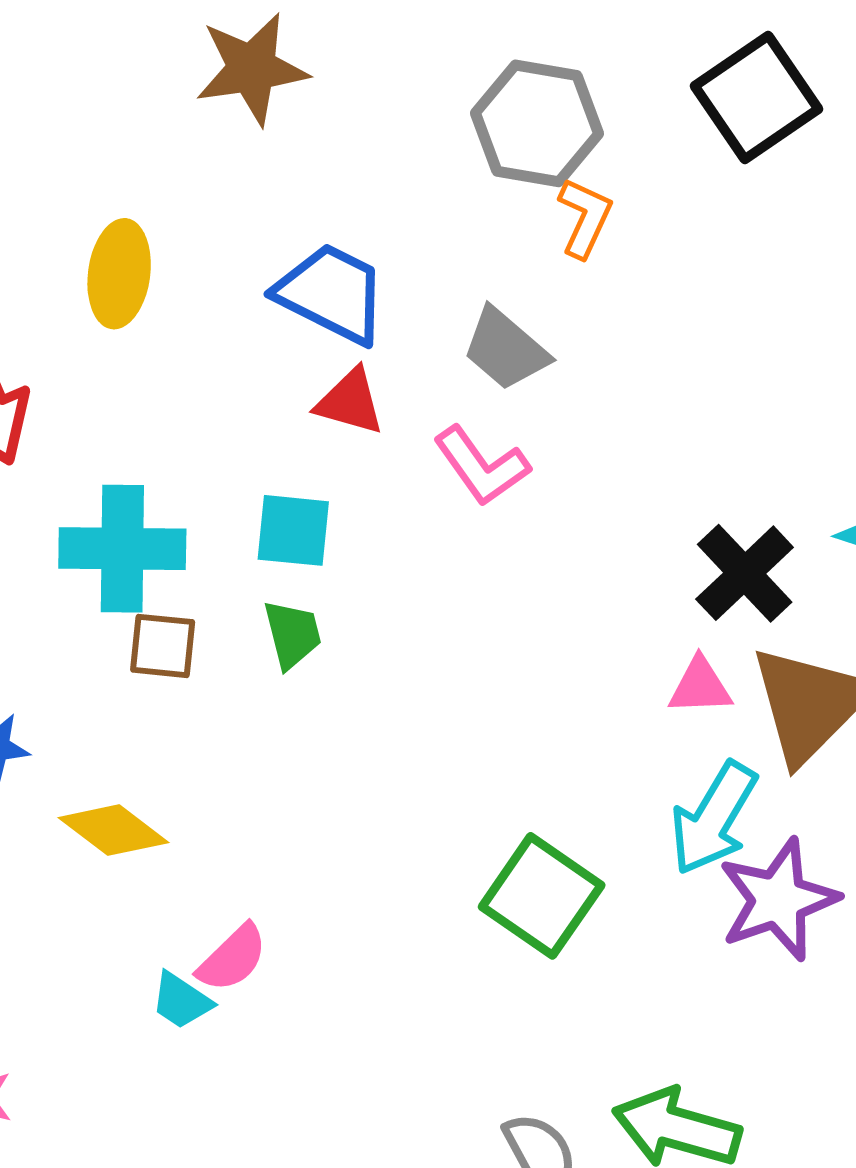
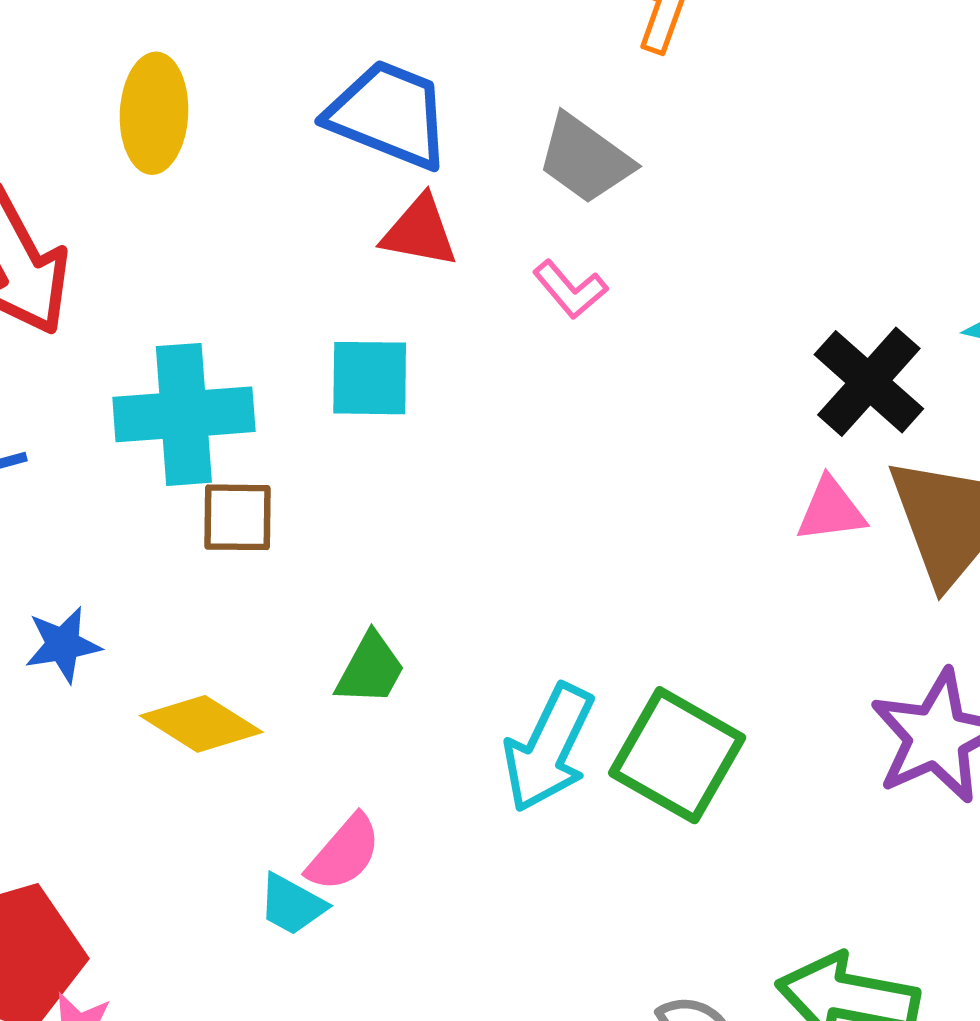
pink L-shape: (482, 466) -> (570, 289), size x0.7
green trapezoid: (292, 634) -> (370, 669), moved, turned 48
cyan arrow: (714, 818) -> (548, 748), moved

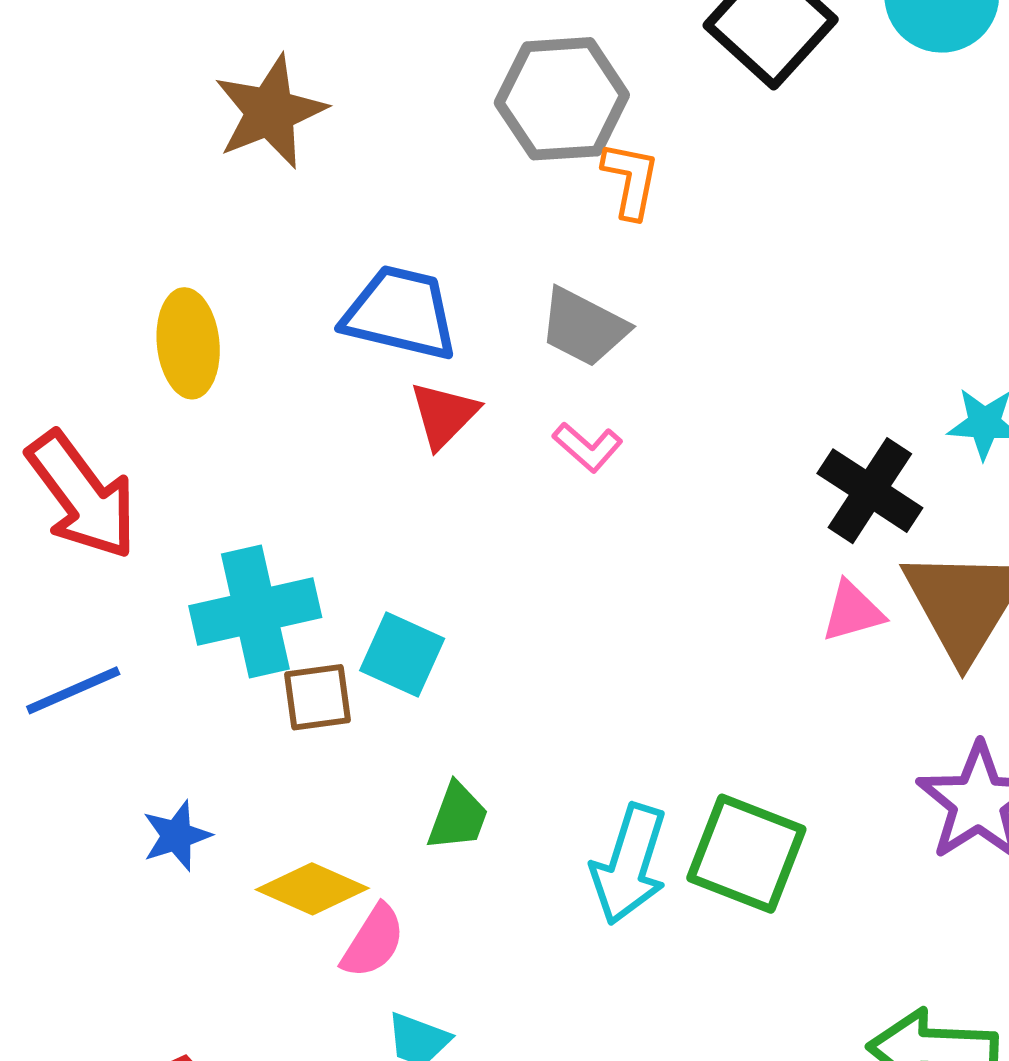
red triangle: (420, 232) -> (444, 415), turned -48
cyan square: (370, 378) -> (402, 655), moved, turned 32
pink semicircle: (344, 853) -> (373, 941), moved

